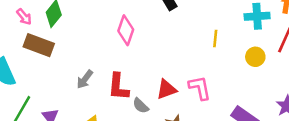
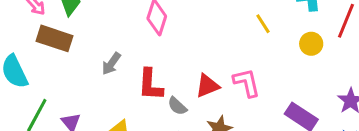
yellow line: (215, 39) -> (263, 24), turned -36
gray arrow: (85, 79) -> (111, 64), moved

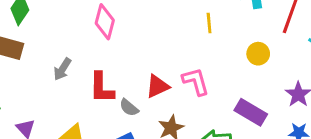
yellow line: (263, 24) -> (209, 23), turned 30
yellow circle: (311, 44) -> (258, 54), moved

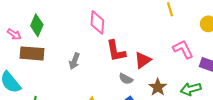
pink L-shape: (196, 81) -> (183, 49), moved
red L-shape: (102, 88) -> (116, 51), moved

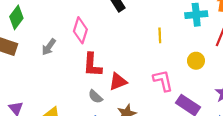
gray arrow: (74, 61) -> (49, 47), moved

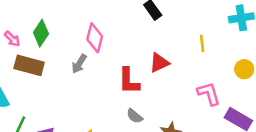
pink diamond: (80, 30) -> (95, 38), moved
red triangle: (118, 82) -> (159, 63), moved

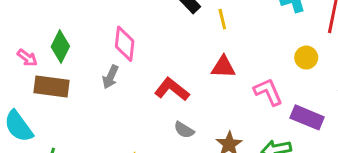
yellow line: (202, 43) -> (222, 19), moved
red triangle: (159, 63) -> (223, 67), moved, turned 35
red L-shape: (129, 81) -> (172, 89), turned 136

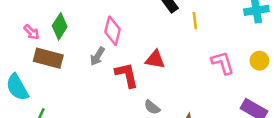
red triangle: (223, 67) -> (155, 59), moved
red L-shape: (172, 89) -> (127, 75), moved, turned 32
pink L-shape: (268, 92) -> (223, 63), moved

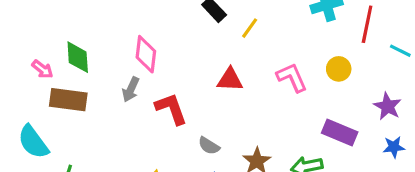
yellow line: (195, 21) -> (250, 28), turned 49
green diamond: (60, 26) -> (78, 57), turned -30
red triangle: (155, 59) -> (230, 80), moved

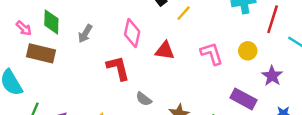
pink diamond: (146, 54) -> (132, 33), moved
gray arrow: (131, 89) -> (85, 34), moved
purple star: (388, 106) -> (272, 76), moved

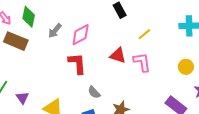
yellow line: (184, 13) -> (144, 34), moved
pink diamond: (132, 33) -> (81, 35), moved, turned 40
pink L-shape: (212, 54) -> (142, 62), moved

